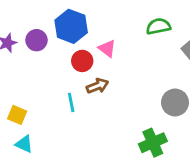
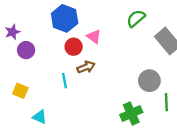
green semicircle: (158, 26) -> (136, 18), turned -30
purple circle: (36, 40) -> (26, 50), moved
cyan triangle: (24, 144) -> (40, 117), moved

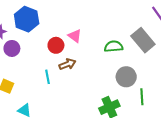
blue hexagon: (65, 18) -> (27, 19), moved
green semicircle: (136, 18) -> (114, 46), moved, turned 36

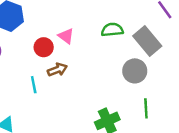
green semicircle: (114, 46) -> (112, 30), moved
gray circle: (126, 77) -> (135, 71), moved

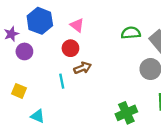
pink triangle: (66, 36) -> (77, 25), moved

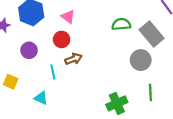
purple circle: (24, 51) -> (29, 50), moved
cyan triangle: (38, 116) -> (41, 98), moved

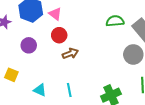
pink triangle: (68, 17) -> (55, 14), moved
cyan line: (53, 72) -> (69, 90), moved

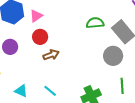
pink triangle: (55, 14) -> (36, 16), turned 48
cyan line: (69, 90) -> (50, 91), turned -40

